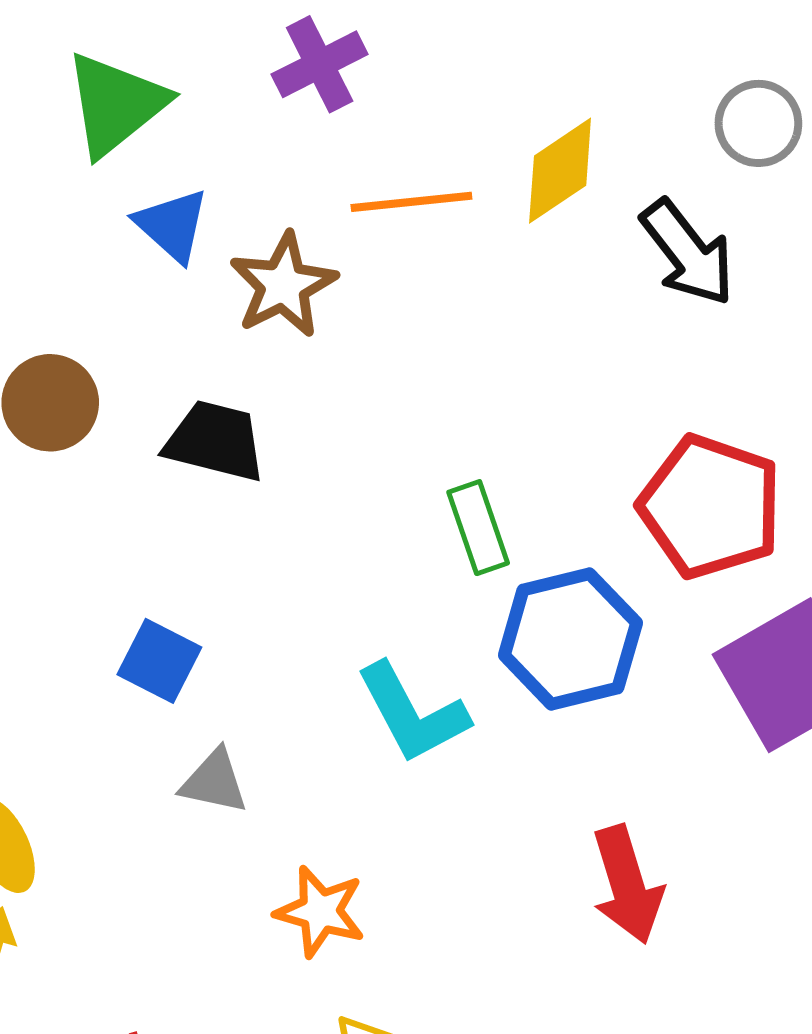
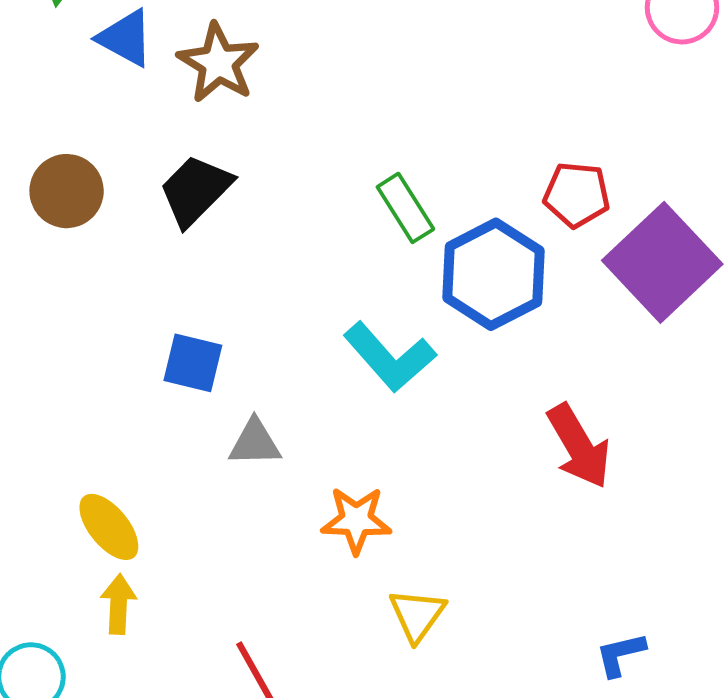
black trapezoid: (215, 441) -> (195, 190), turned -46
red pentagon: (710, 507) -> (577, 195), moved, size x0.6

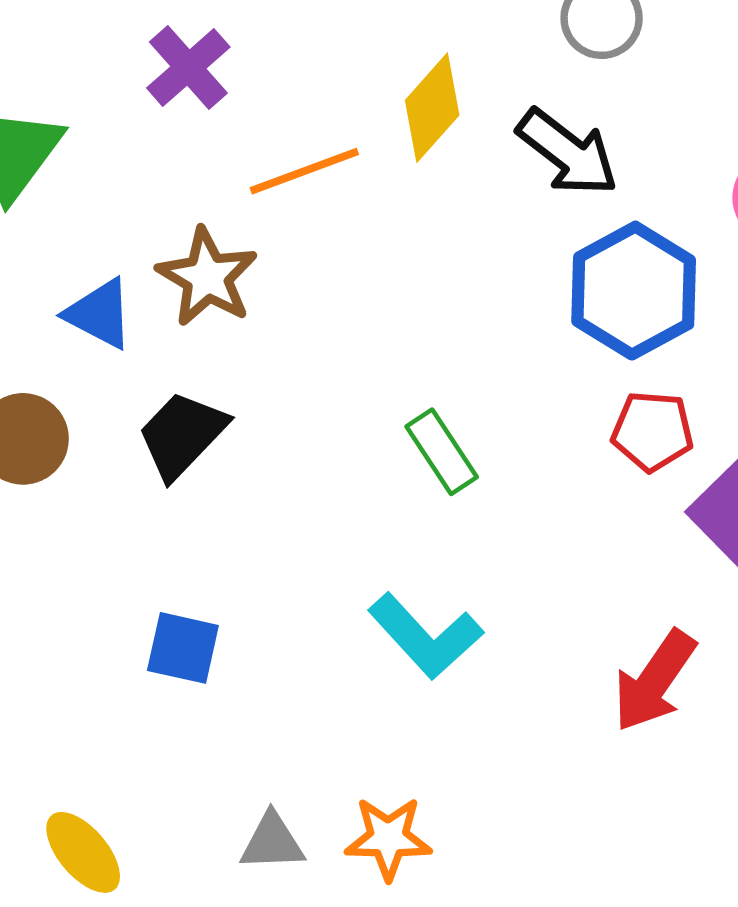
blue triangle: (126, 38) -> (99, 314), moved
blue hexagon: (493, 274) -> (634, 291), moved
gray triangle: (255, 443) -> (272, 842), moved
red arrow: (579, 446) -> (654, 681), moved, turned 66

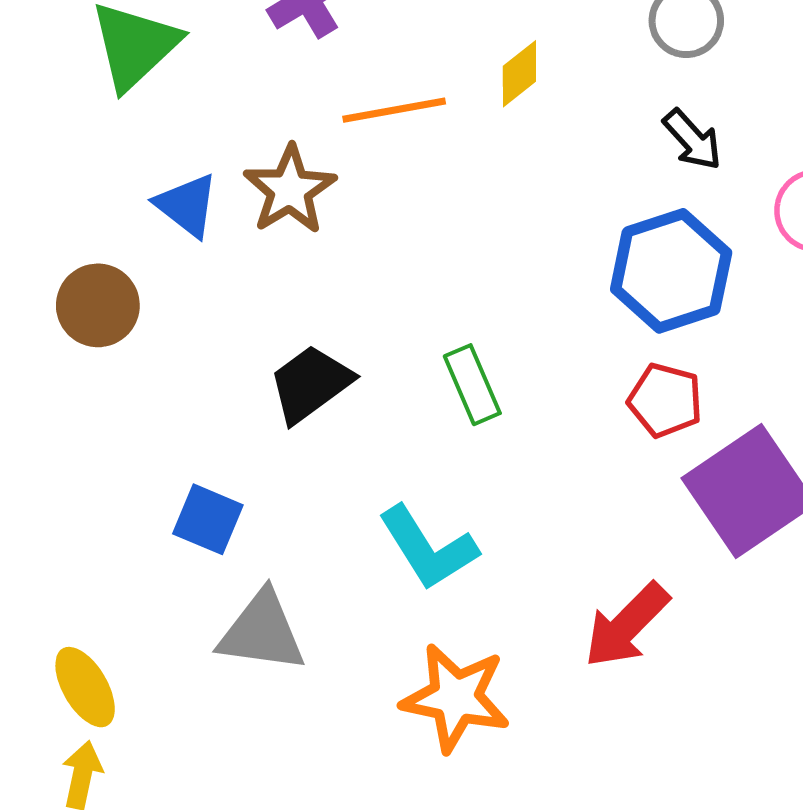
yellow diamond: (432, 108) -> (519, 74), size x0.7
black arrow: (568, 152) -> (692, 140), moved, size x0.7
black trapezoid: (182, 435) -> (310, 384), moved
orange star: (388, 838) -> (456, 698), moved, size x1.4
gray triangle: (272, 842) -> (262, 632), moved, size x1.5

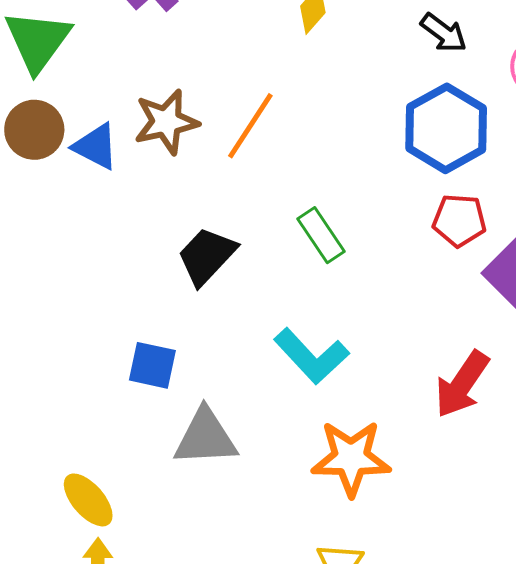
orange line: (394, 110) -> (250, 126), moved, turned -36
brown star: (290, 190) -> (166, 122), turned 30
brown circle: (98, 305) -> (34, 130), moved

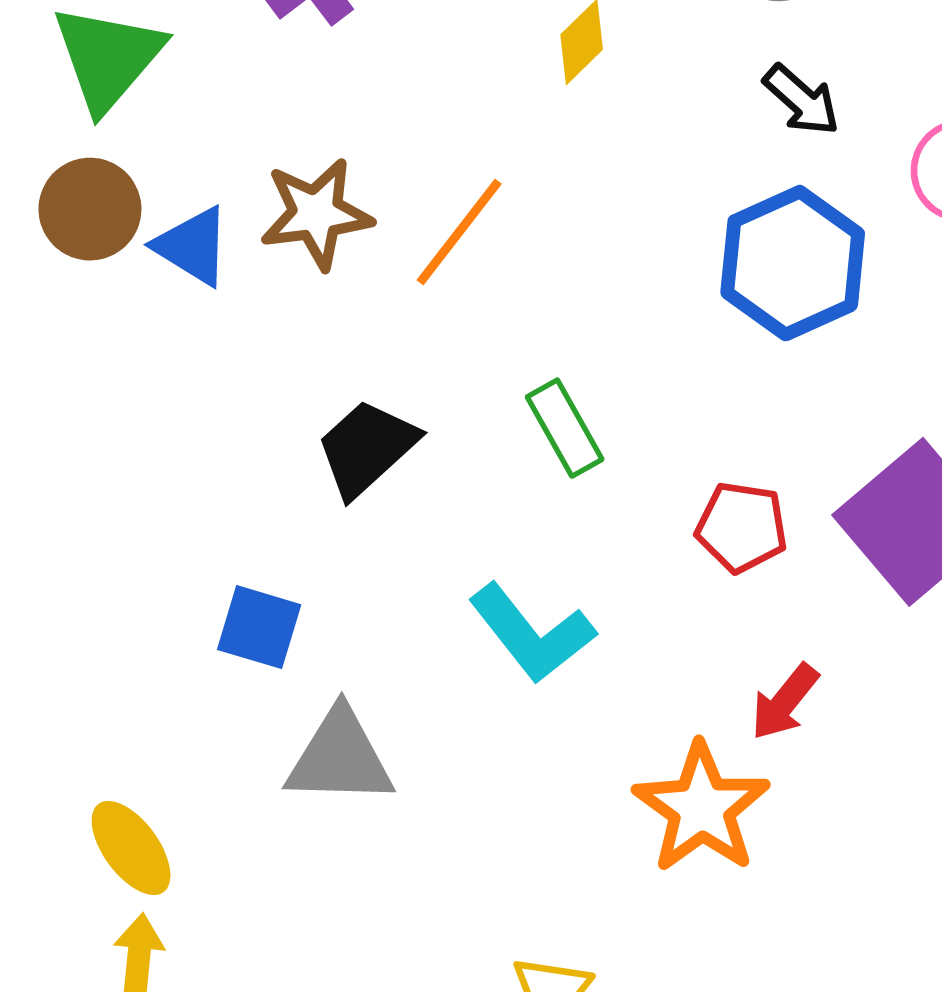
red pentagon: (459, 220) -> (742, 527), moved
red arrow: (462, 384) -> (785, 702), size x0.7
orange star: (351, 458) -> (701, 808), moved, turned 30

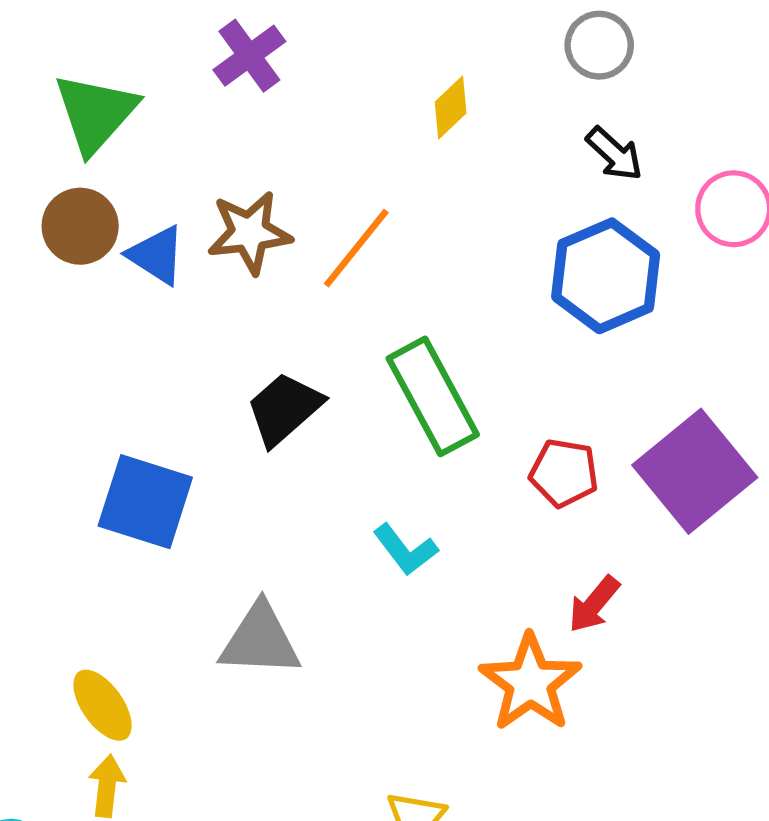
green rectangle: (565, 428) -> (433, 396), size x1.6
blue square: (259, 627) -> (145, 502), moved, size x1.5
cyan L-shape: (532, 633) -> (405, 550), size x0.7

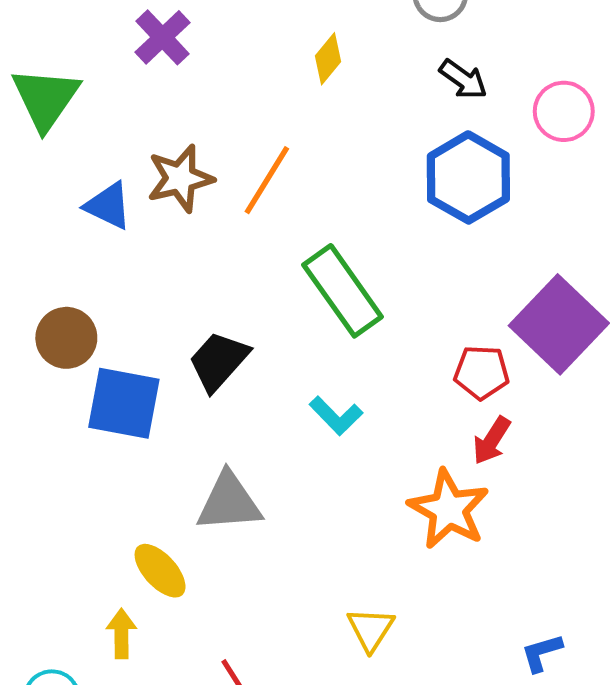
brown circle: (80, 226) -> (66, 338), moved
black trapezoid: (284, 409) -> (219, 361), moved
red pentagon: (564, 473) -> (482, 372), moved
yellow ellipse: (103, 705) -> (160, 571), moved

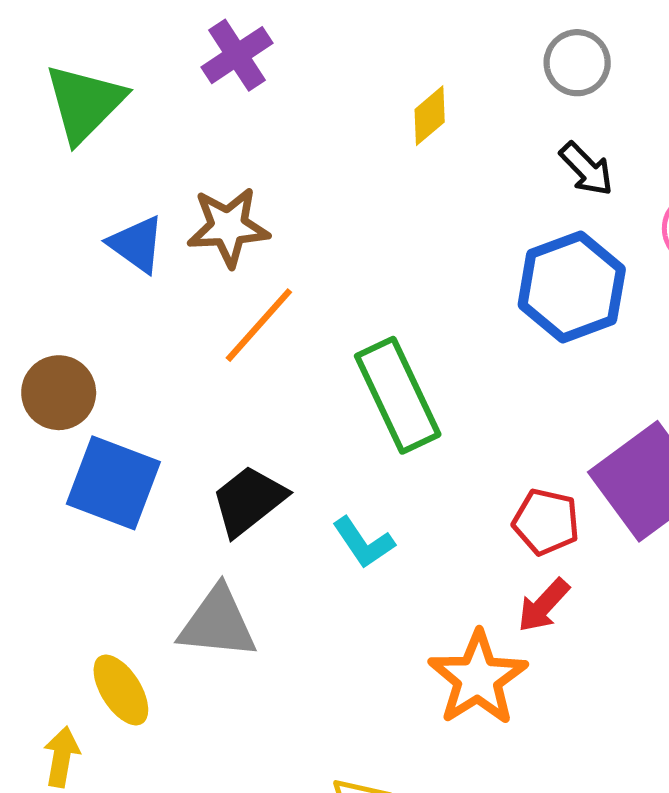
orange line: (267, 180) -> (259, 325), moved
black trapezoid: (219, 361) -> (249, 501), moved

